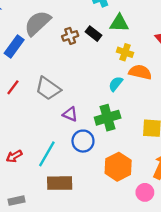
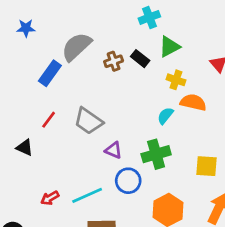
green triangle: (119, 23) -> (169, 47), turned -30
cyan line: (47, 154) -> (87, 195), turned 36

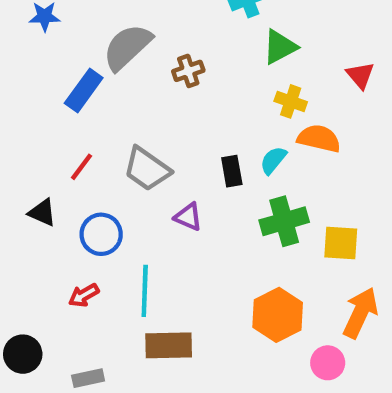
black rectangle: (140, 59) -> (232, 171), moved, turned 42
green cross: (156, 154) -> (284, 221), moved
blue circle: (128, 181) -> (101, 234), moved
cyan line: (87, 195) -> (145, 291), turned -64

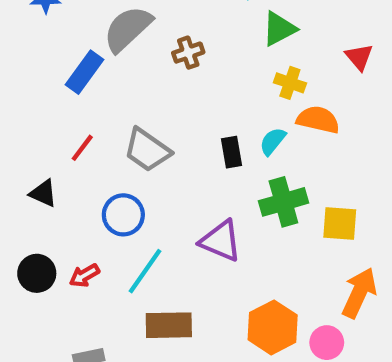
purple triangle: (188, 217) -> (221, 241), moved, size x1.5
blue circle: (101, 234) -> (123, 215), moved
cyan line: (145, 291) -> (145, 271), turned 33
orange hexagon: (278, 315) -> (273, 327), moved
black circle: (23, 354) -> (37, 273), moved

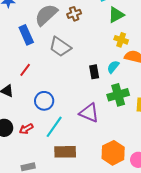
brown cross: (188, 53) -> (74, 14), moved
blue rectangle: (84, 72) -> (26, 35), turned -60
gray trapezoid: (147, 150) -> (60, 47), moved

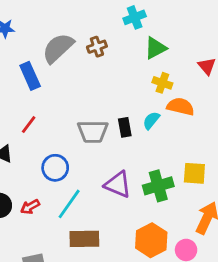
gray trapezoid: (60, 47) -> (93, 132), moved, turned -35
green cross: (118, 95) -> (158, 186), moved

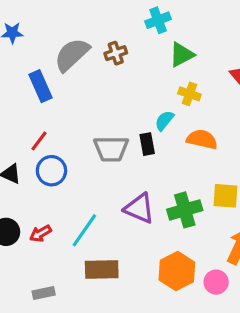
orange semicircle: (180, 107) -> (202, 139), moved
cyan semicircle: (151, 120) -> (164, 121), moved
blue circle: (55, 168) -> (51, 171), moved

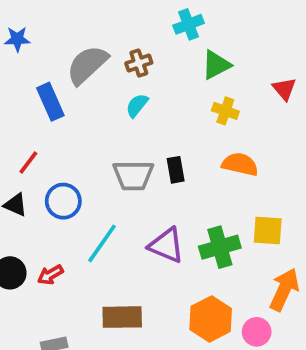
cyan semicircle: (164, 121) -> (137, 105), moved
red line: (39, 141) -> (28, 162), moved
cyan line: (84, 230) -> (102, 243), moved

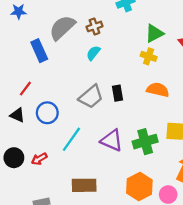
green triangle: (216, 65) -> (154, 33), moved
gray trapezoid: (133, 175) -> (91, 97), turned -40

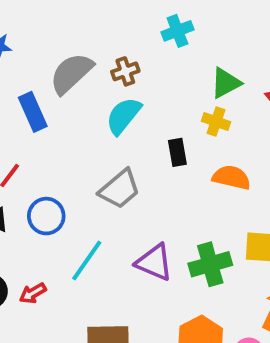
cyan semicircle: (93, 53) -> (123, 116), size x1.5
black rectangle: (117, 93) -> (177, 152), moved

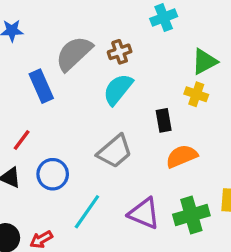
orange semicircle: (231, 177) -> (182, 156), moved, turned -36

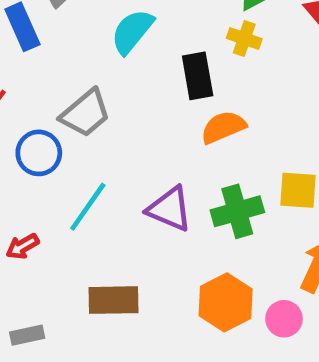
black rectangle: (164, 120) -> (198, 76), size x1.4
gray trapezoid: (115, 151) -> (85, 113), moved

